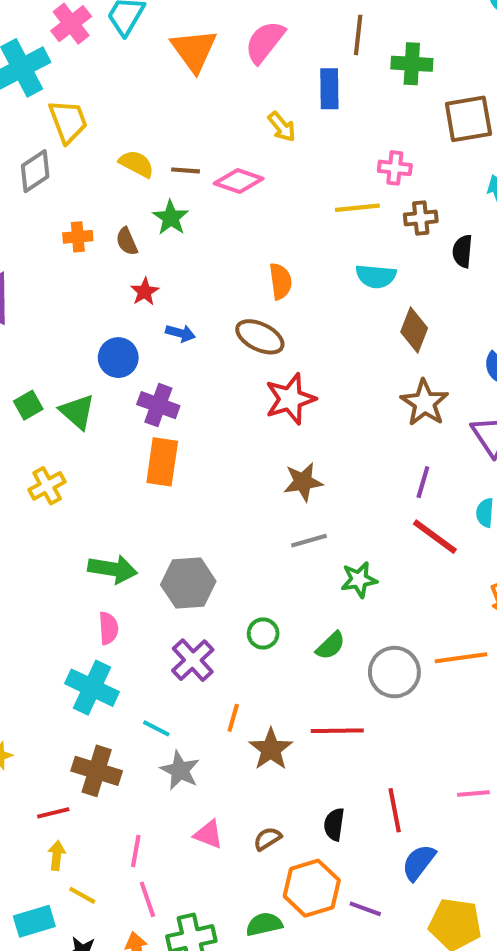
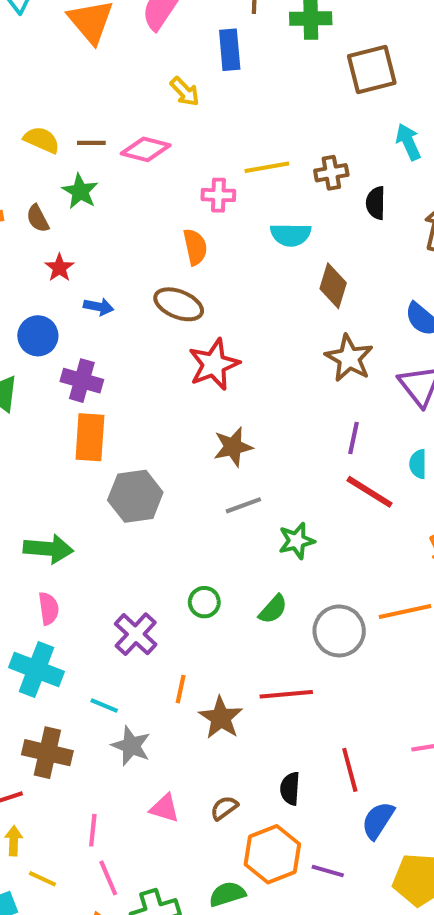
pink cross: (395, 168) -> (218, 195), moved
gray hexagon: (188, 583) -> (135, 496), moved

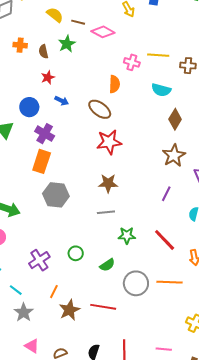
red line: (370, 492) -> (165, 240), moved

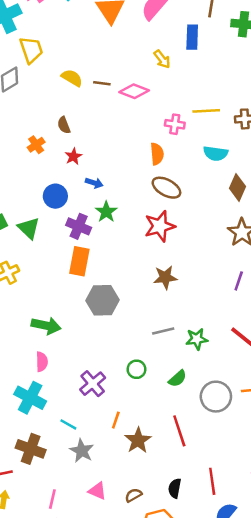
green star: (67, 44) -> (106, 212), moved
orange cross: (20, 45) -> (36, 145), moved, turned -32
brown ellipse: (100, 109) -> (166, 188), moved
gray line: (106, 212) -> (163, 331), moved
red line: (103, 307) -> (179, 431), turned 70

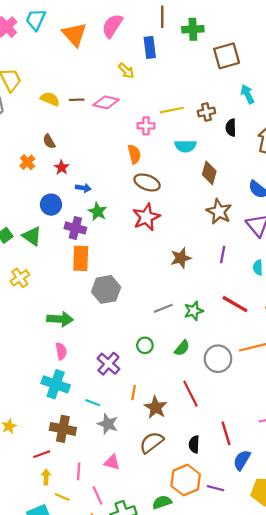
brown star: (165, 277) -> (181, 258), moved
pink triangle: (97, 491) -> (112, 462), moved
brown semicircle: (133, 495) -> (152, 442), moved, size x1.6
pink line: (52, 499) -> (79, 471), moved

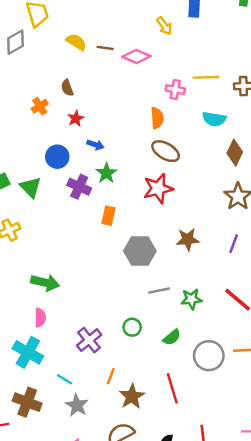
orange rectangle: (81, 258) -> (108, 216), moved, size x0.7
gray hexagon: (106, 289) -> (140, 251), moved

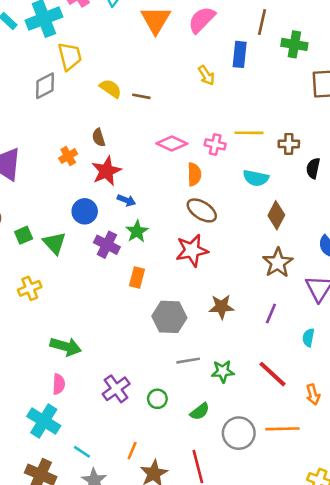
pink diamond: (136, 56) -> (172, 144), moved
red star: (76, 119) -> (106, 171), size x1.6
purple cross: (89, 340) -> (116, 389), moved

